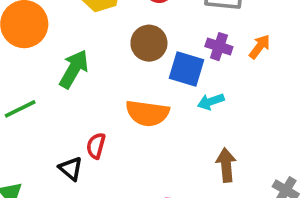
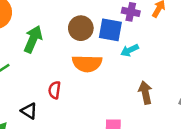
brown circle: (149, 43) -> (81, 28), moved
black triangle: (71, 169) -> (29, 111), moved

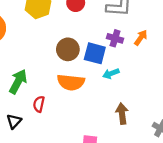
green arrow: (33, 39) -> (18, 81), moved
black triangle: (29, 111) -> (14, 121), turned 35

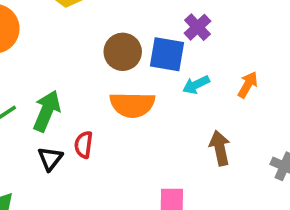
purple cross: (115, 38) -> (197, 27), turned 35
orange arrow: (141, 38) -> (248, 85), moved
black triangle: (14, 121) -> (50, 159), moved

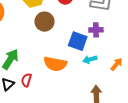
purple cross: (197, 27) -> (96, 30), turned 32
brown circle: (123, 52) -> (45, 22), moved

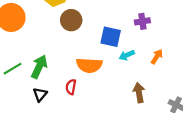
purple cross: (96, 30) -> (142, 21), moved
red semicircle: (26, 80) -> (71, 87), moved

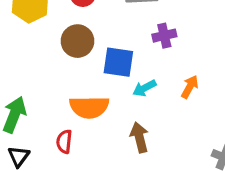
brown circle: (71, 20) -> (77, 41), moved
brown arrow: (139, 93) -> (139, 137), moved

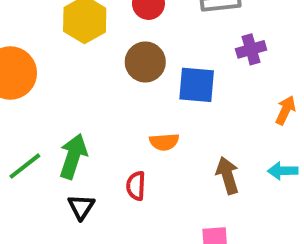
cyan arrow: (144, 88) -> (283, 171), moved, turned 30
orange semicircle: (89, 107) -> (164, 142), size x0.6

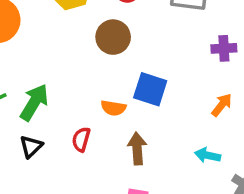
purple cross: (251, 49) -> (224, 48), moved
blue square: (197, 85) -> (150, 89), moved
brown arrow: (227, 175) -> (137, 149), moved

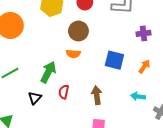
blue square: (150, 89) -> (114, 60), moved
green arrow: (34, 102) -> (48, 72), moved
orange semicircle: (113, 108) -> (73, 54), moved

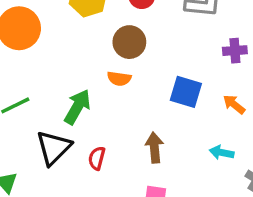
orange arrow: (144, 66) -> (234, 104), turned -88
red semicircle: (64, 92) -> (97, 158), moved
black triangle: (35, 98) -> (54, 148), size x1.6

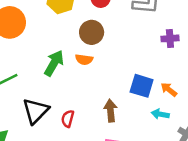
blue square: (186, 92) -> (142, 86), moved
orange arrow: (234, 104) -> (169, 90), moved
green arrow: (77, 107) -> (54, 63), moved

